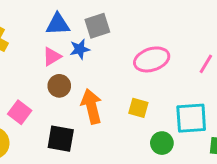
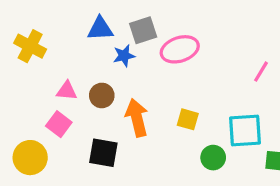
pink triangle: (52, 57) -> (67, 91), moved, turned 36
pink ellipse: (152, 59) -> (180, 49), moved

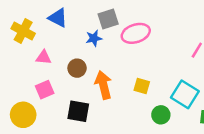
blue triangle: (100, 29) -> (58, 18), moved, turned 30
pink triangle: (67, 91) -> (43, 57), moved
pink square: (59, 124) -> (45, 90), turned 30
cyan square: (245, 130) -> (185, 94), turned 36

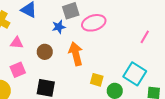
orange arrow: (103, 85) -> (76, 54), moved
yellow square: (142, 86) -> (97, 80), moved

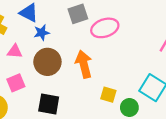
blue star: (59, 27) -> (42, 33), moved
brown circle: (45, 52) -> (47, 62), size x1.5

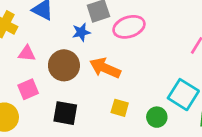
blue star: (42, 33) -> (81, 32), moved
orange arrow: (84, 64) -> (105, 68), turned -52
yellow square: (108, 95) -> (120, 108), moved

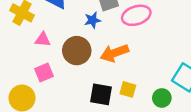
orange arrow: (105, 68) -> (114, 53), turned -44
black square: (65, 113) -> (101, 94), moved

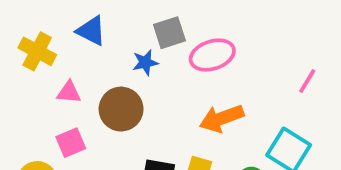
orange arrow: (114, 53) -> (222, 118), moved

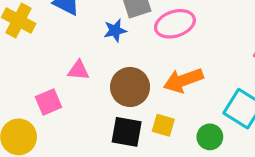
pink triangle: (69, 92) -> (78, 70), moved
brown circle: (121, 109) -> (130, 87), moved

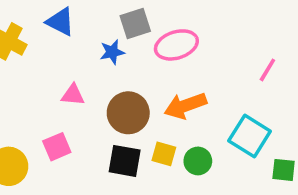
pink square: (49, 102) -> (57, 147), moved
green circle: (210, 137) -> (198, 161), moved

